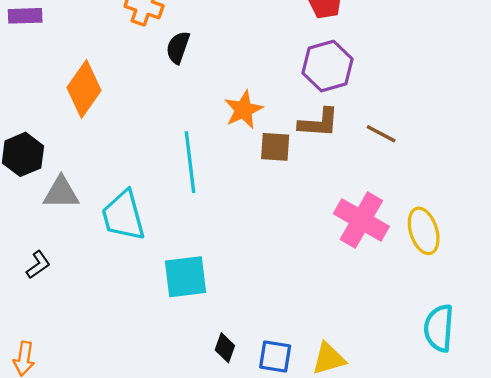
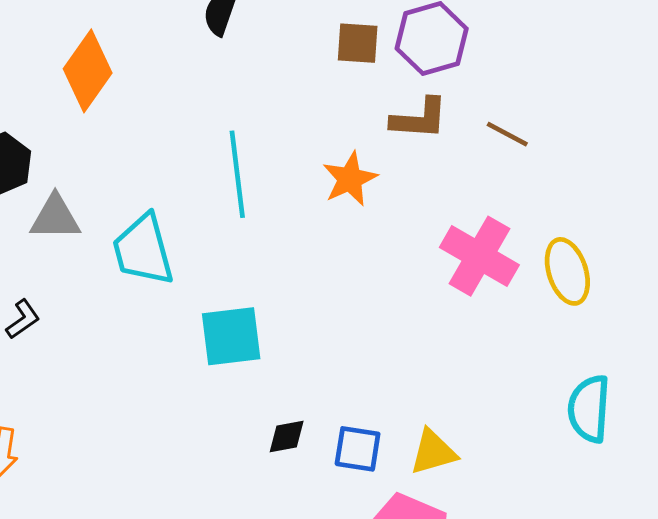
orange star: (243, 110) -> (350, 179), moved
brown square: (275, 147) -> (358, 43), moved
black diamond: (225, 348) -> (287, 437), turned 60

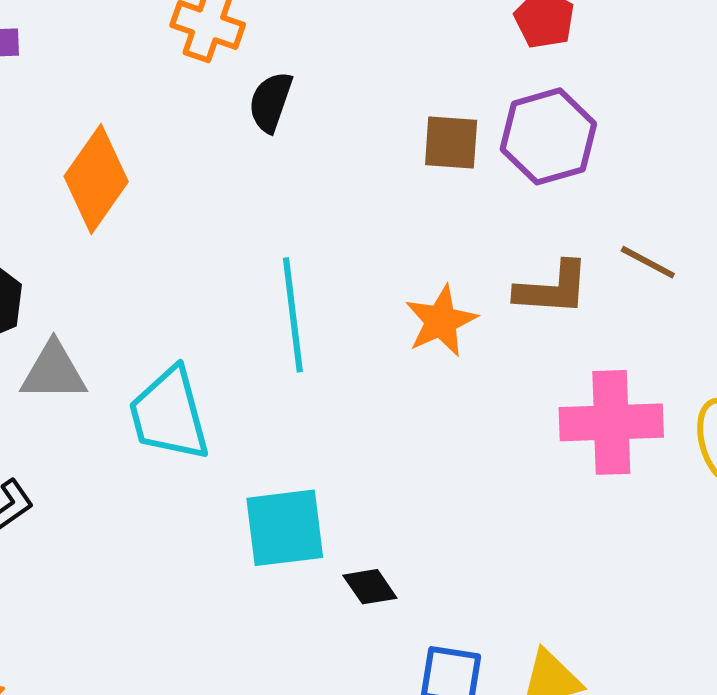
brown L-shape: (419, 119) -> (552, 289), moved
pink cross: (479, 256) -> (611, 422), turned -32
black diamond: (287, 437) -> (370, 587), moved, turned 66

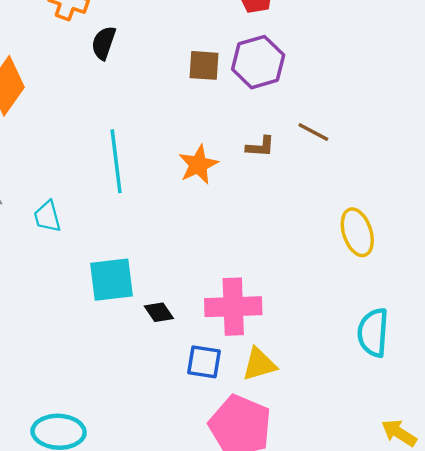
brown L-shape: (552, 289) -> (260, 147), size x0.7
cyan trapezoid: (169, 414) -> (47, 216), size x0.6
pink cross: (611, 422) -> (233, 307), moved

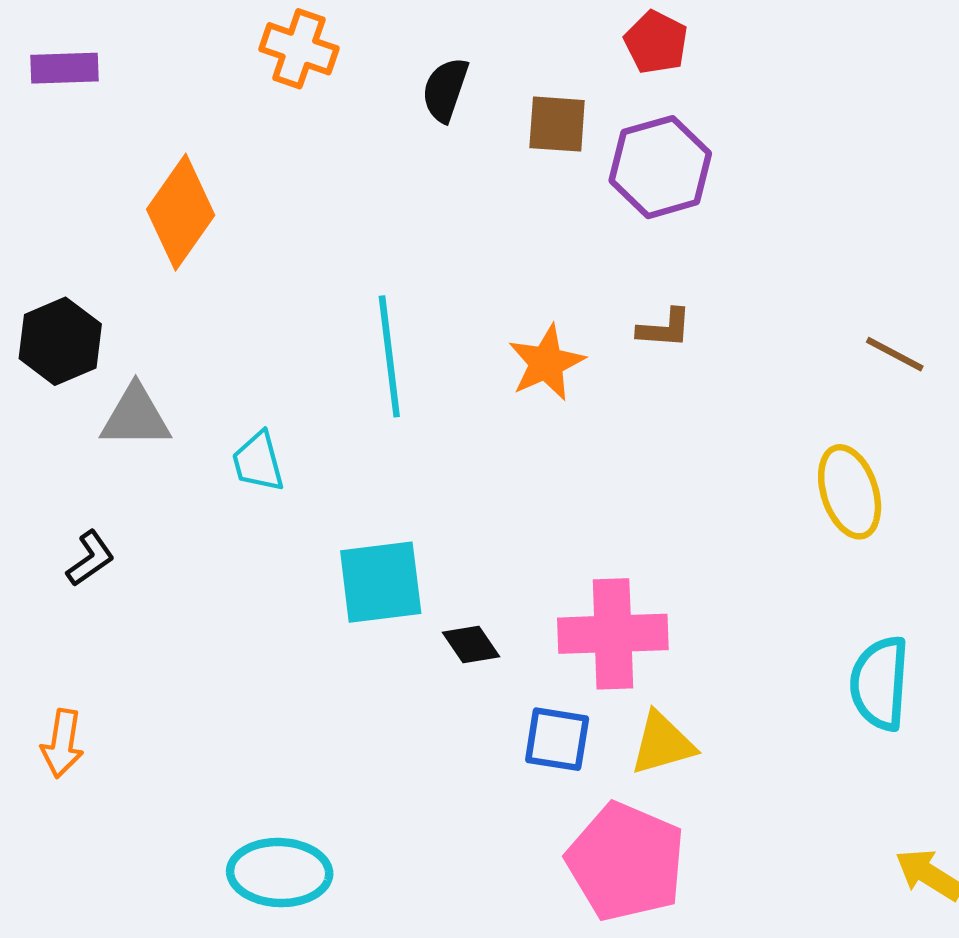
black semicircle: (104, 43) -> (445, 90), moved
brown square: (204, 65) -> (557, 124), moved
brown line: (313, 132) -> (895, 354), moved

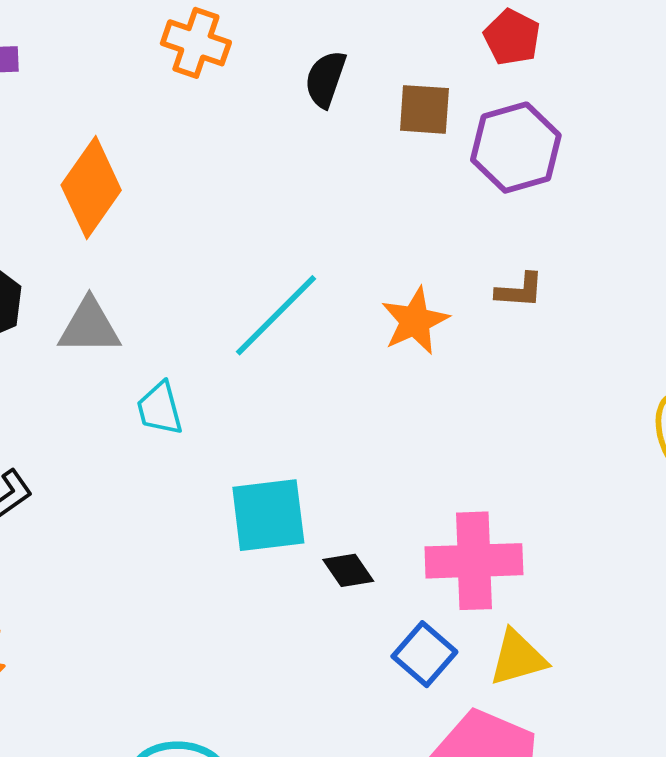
cyan line: (389, 356) -> (276, 315), turned 52
gray triangle: (136, 417) -> (89, 327), moved
blue square: (557, 739) -> (424, 654), turned 32

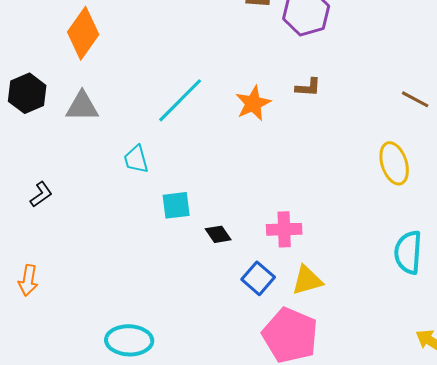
cyan trapezoid: (160, 408) -> (136, 159), moved
cyan square: (268, 515) -> (176, 205), size x0.7
pink cross: (474, 561) -> (284, 229), size x0.7

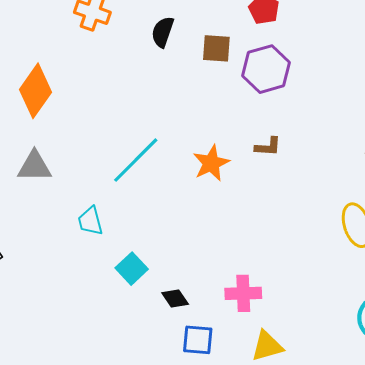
cyan square: (176, 205) -> (132, 269), turned -36
blue square: (258, 278) -> (198, 340), moved, turned -36

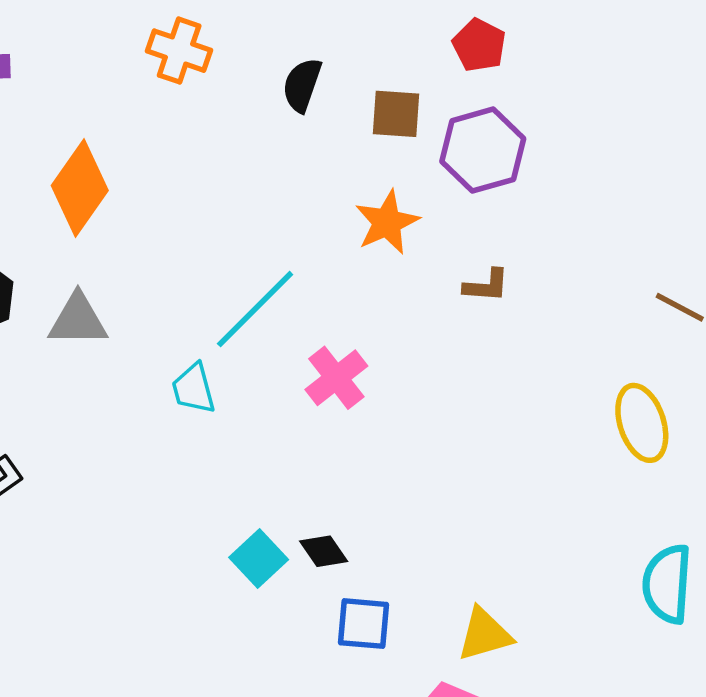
orange star: (211, 163) -> (387, 222), moved
cyan trapezoid: (90, 221) -> (194, 389), moved
cyan square: (132, 269) -> (259, 559), moved
pink cross: (243, 293) -> (336, 378), moved, turned -36

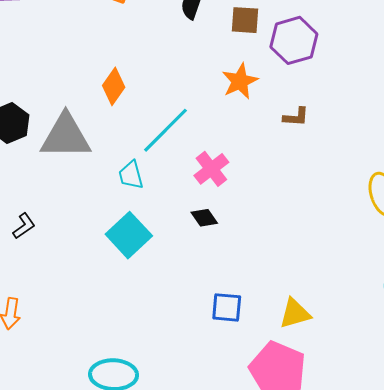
orange diamond: (80, 188) -> (114, 86), moved, size x0.7
gray triangle: (78, 320) -> (66, 136), size x1.5
black diamond: (324, 551) -> (204, 218), moved
cyan square: (259, 559) -> (129, 235), moved, size x1.4

